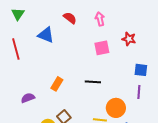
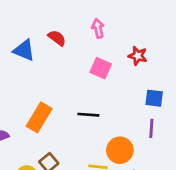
red semicircle: (70, 18) -> (57, 38), moved
pink square: (102, 48) -> (101, 68), turned 35
orange rectangle: (57, 84) -> (39, 117), size x1.5

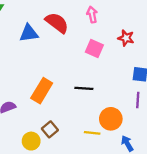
red semicircle: (57, 38) -> (57, 23), size x1.5
blue triangle: (24, 50) -> (29, 33), turned -30

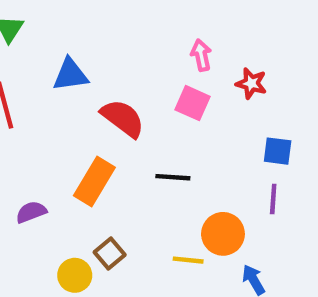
pink arrow: (92, 15) -> (201, 55), moved
red semicircle: (57, 23) -> (123, 118), moved

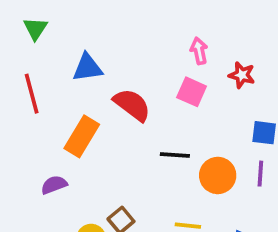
orange rectangle: (94, 182) -> (82, 136), moved
orange circle: (223, 234) -> (218, 175), moved

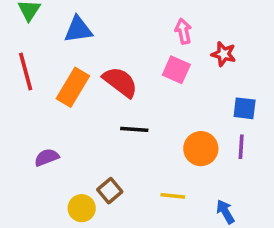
blue triangle: (87, 68) -> (78, 29), moved
orange rectangle: (82, 136) -> (73, 87), moved
black line: (175, 155) -> (134, 129), moved

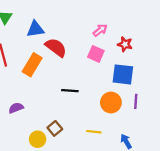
pink arrow: (183, 31) -> (100, 30), turned 64
red semicircle: (120, 82) -> (56, 47), moved
blue square: (245, 108) -> (123, 74), moved, size x1.5

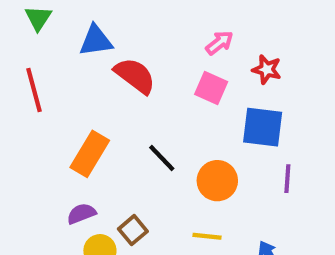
orange rectangle: (32, 65) -> (90, 154), moved
black line: (70, 91) -> (162, 158), turned 42
orange circle: (111, 103) -> (217, 181), moved
purple semicircle: (16, 108) -> (81, 214), moved

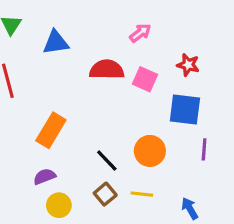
pink arrow: (219, 43) -> (140, 33), moved
red semicircle: (135, 76) -> (107, 70), moved, turned -36
black line: (162, 158) -> (107, 161), moved
brown square: (133, 230) -> (105, 194), moved

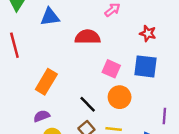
pink square: (145, 79) -> (111, 69), moved
purple line: (204, 149) -> (164, 116), moved

